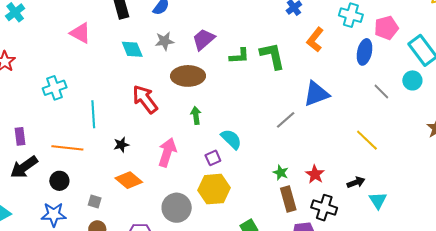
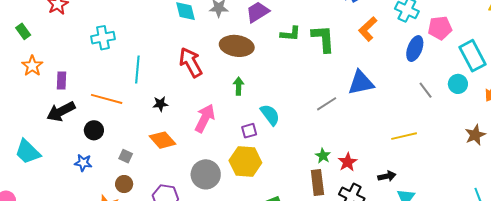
yellow line: (367, 140) -> (404, 136), turned -65
green star: (281, 173) -> (323, 156), moved
blue star: (54, 214) -> (83, 163), size x0.7

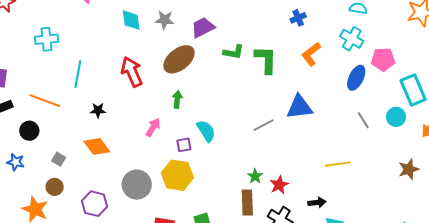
brown ellipse: (237, 46) -> (179, 59), turned -52
pink arrow: (205, 118) -> (153, 127), moved, size x0.7

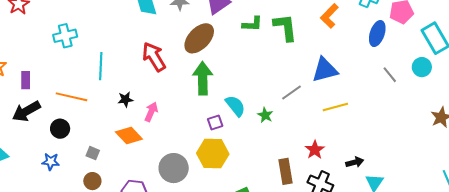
green arrow: (177, 99) -> (203, 78), size x1.8
pink arrow: (153, 127) -> (151, 112), moved
yellow line: (338, 164) -> (335, 107), moved
green star: (255, 176) -> (265, 115), moved

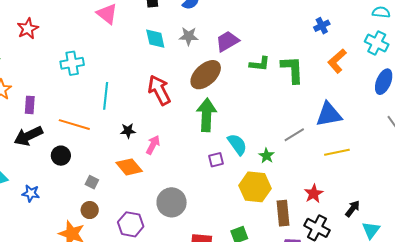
yellow hexagon: (213, 154) -> (255, 187), moved
blue star: (51, 162) -> (31, 193), moved
black arrow: (355, 162) -> (353, 209), turned -42

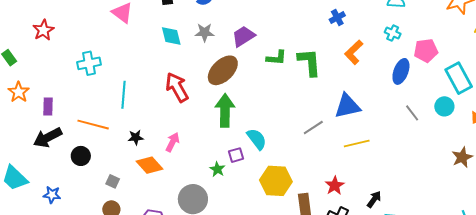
cyan cross: (377, 43) -> (393, 33), size x0.7
black star: (128, 131) -> (136, 137), moved
green star: (266, 156) -> (217, 169), moved

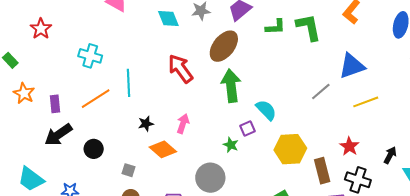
cyan cross: (89, 63) -> (90, 56), turned 35
orange line: (93, 125) -> (96, 99), moved, turned -40

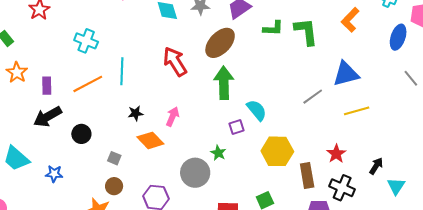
green star: (231, 145) -> (218, 153), moved

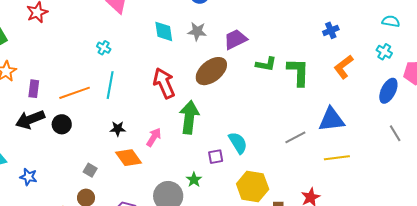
cyan cross: (86, 41) -> (104, 48), moved, size x0.6
green arrow: (224, 83) -> (189, 117), moved
black circle: (81, 134) -> (62, 124), moved

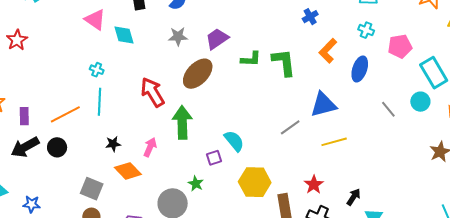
cyan diamond: (164, 31) -> (124, 35), moved
cyan cross: (104, 48) -> (97, 70), moved
blue ellipse: (388, 91) -> (360, 69), moved
gray square: (90, 170) -> (92, 189), size x1.6

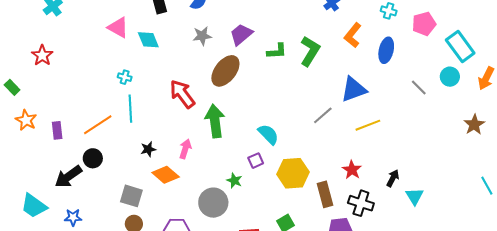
green L-shape: (284, 62) -> (310, 51), turned 44
black arrow: (25, 147) -> (68, 177), moved
purple square: (214, 158) -> (256, 161), moved

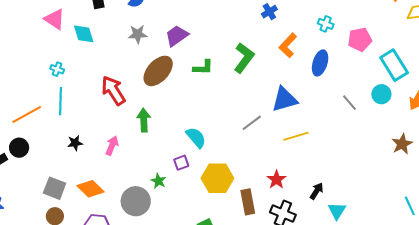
green L-shape: (277, 51) -> (203, 67), moved
green arrow: (215, 121) -> (144, 120), size x0.7
orange diamond: (166, 175) -> (91, 189), moved

